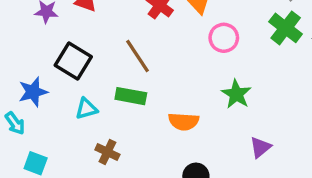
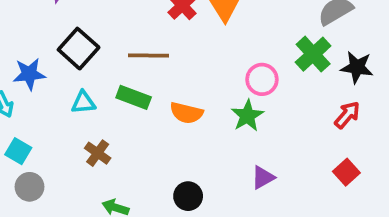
pink circle: (224, 38) -> (262, 79), moved
brown line: (137, 56) -> (148, 56), turned -66
orange semicircle: (184, 122) -> (186, 113), moved

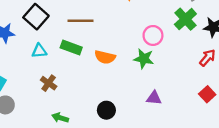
green star: (247, 116) -> (144, 59), turned -30
purple triangle: (263, 177) -> (154, 98), turned 35

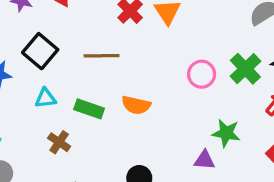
green cross: (185, 19) -> (245, 69), moved
green rectangle: (71, 48) -> (89, 109), moved
green star: (144, 59) -> (226, 133), moved

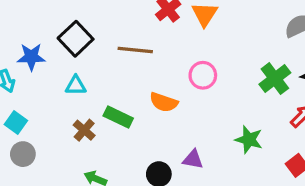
pink circle: (202, 74) -> (203, 75), moved
green rectangle: (89, 109) -> (118, 117), moved
purple triangle: (204, 160) -> (193, 159), moved

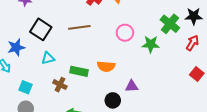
orange semicircle: (164, 102) -> (106, 66), moved
cyan square: (16, 123) -> (26, 87), moved
green star: (249, 140) -> (151, 44), moved

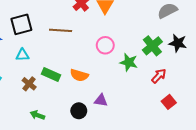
black square: (41, 29) -> (21, 24), turned 30
red arrow: (192, 43) -> (159, 76), moved

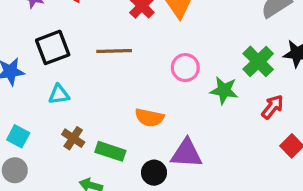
green rectangle: (51, 74) -> (110, 151), moved
purple triangle: (101, 100) -> (186, 153), size x1.5

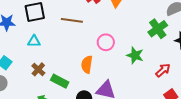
green cross: (258, 61) -> (158, 29), moved
pink circle: (185, 68) -> (106, 42), moved
orange semicircle: (149, 118) -> (87, 64), turned 78

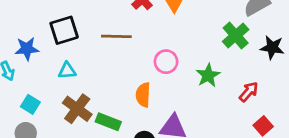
green star: (135, 55) -> (208, 75), turned 30
brown cross: (38, 69) -> (77, 109), size x1.5

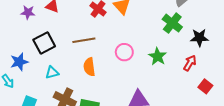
black star: (272, 48) -> (199, 38), moved
orange semicircle: (143, 95) -> (89, 67), moved

